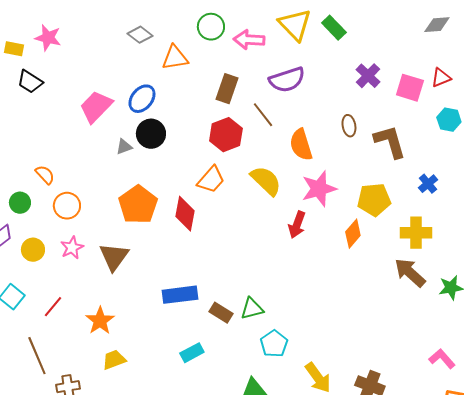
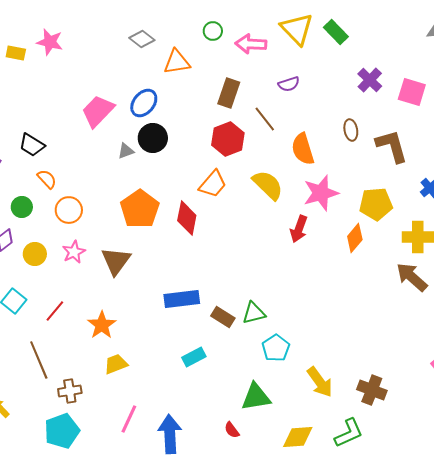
green circle: (211, 27) -> (213, 31), size x0.7
purple semicircle: (287, 80) -> (289, 84), size x0.6
black trapezoid: (30, 82) -> (32, 145), moved

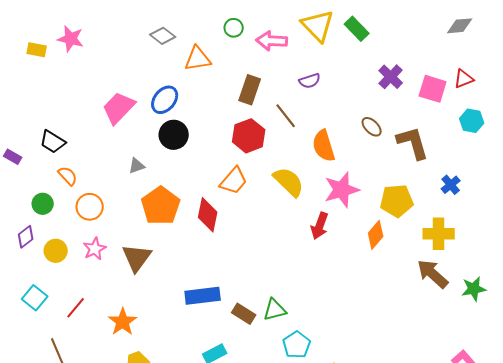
brown ellipse: (351, 130) -> (372, 127), turned -35
gray triangle: (126, 151) -> (137, 166), moved

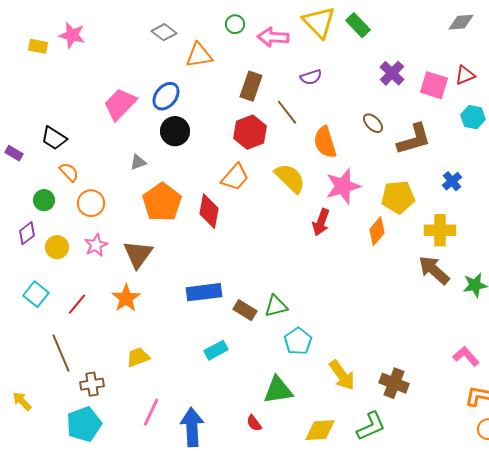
brown L-shape: (413, 143) -> (414, 139), turned 90
orange star: (123, 322) -> (126, 298), moved

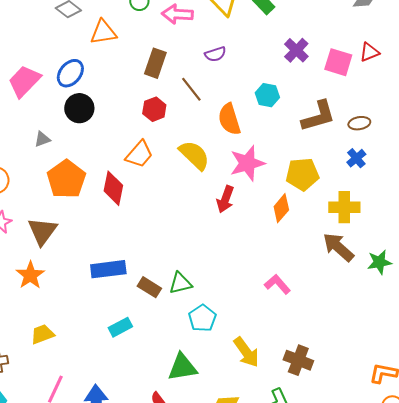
cyan hexagon: (473, 117) -> (267, 95), moved
brown ellipse: (373, 123) -> (359, 123), moved, turned -55
red hexagon: (250, 132) -> (154, 109), size x0.7
pink L-shape: (466, 356) -> (277, 284), moved

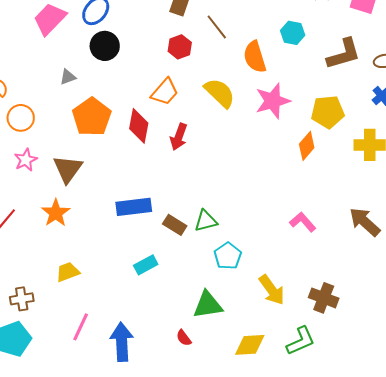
red arrow: (225, 199) -> (179, 137), moved
brown arrow: (338, 247) -> (365, 222), moved

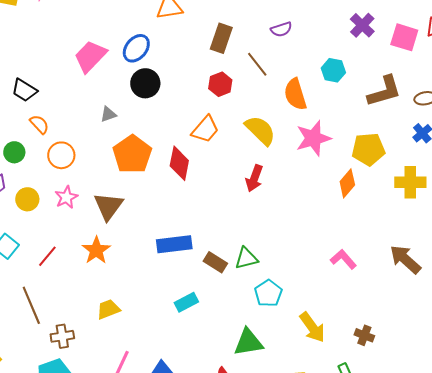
red arrow: (179, 137) -> (254, 178), moved
brown cross: (324, 298) -> (364, 335), size x0.7

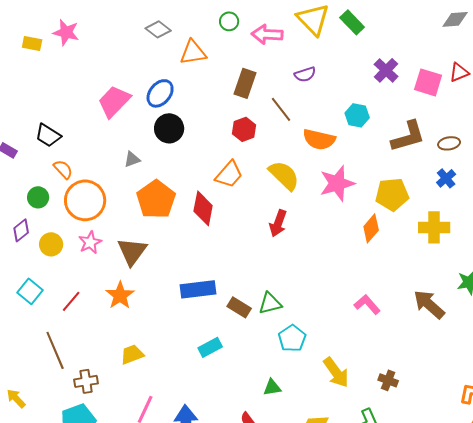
orange semicircle: (295, 94) -> (319, 139), turned -60
orange circle: (61, 155) -> (85, 200), size x1.5
green triangle: (248, 342) -> (272, 387), size x0.6

